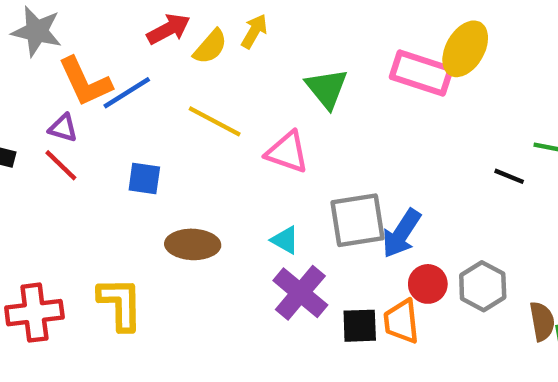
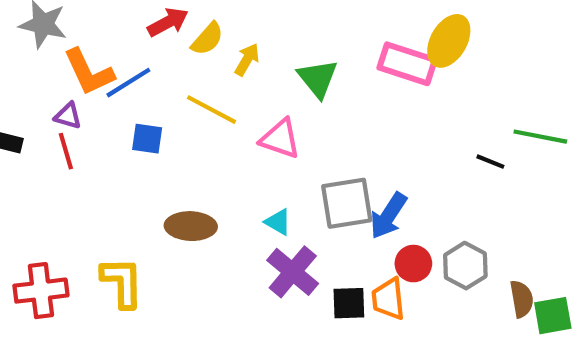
yellow arrow: (254, 31) -> (247, 60), moved
red line: (61, 165) -> (66, 151), turned 30
blue square: (144, 178) -> (147, 139), moved

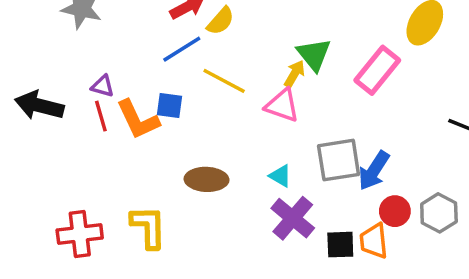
yellow arrow: (247, 60) -> (295, 74), moved
pink rectangle: (407, 64) -> (377, 70), moved, turned -69
orange L-shape: (89, 72) -> (138, 120), moved
blue line: (128, 83) -> (182, 49), moved

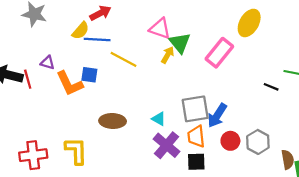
yellow semicircle: (221, 21) -> (81, 31), moved
blue line: (182, 49) -> (97, 39), turned 35
pink triangle: (282, 105) -> (160, 28), moved
red line: (101, 116) -> (28, 79), moved
orange trapezoid: (374, 241) -> (196, 136), moved

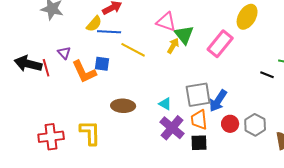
purple triangle: (48, 63) -> (64, 53), turned 32

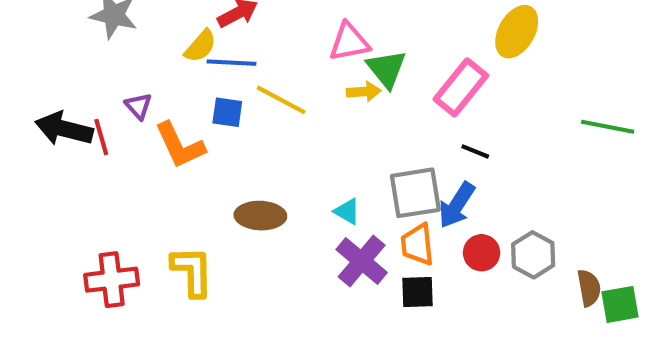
pink triangle: (166, 22) -> (349, 42), turned -30
yellow arrow: (173, 46) -> (364, 92), turned 56
blue square: (102, 64) -> (227, 112), moved
black line: (267, 75) -> (475, 151), moved

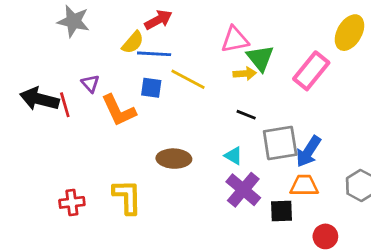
black line: (475, 151) -> (246, 115), moved
orange trapezoid: (417, 244) -> (304, 185), moved, turned 96
red circle: (482, 253) -> (325, 236), moved
red cross: (112, 280) -> (72, 202), size x0.7

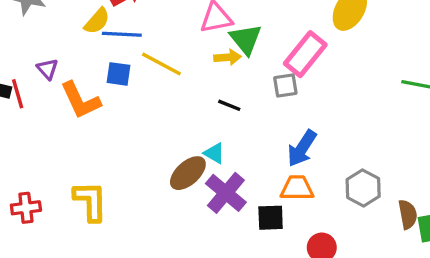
gray square: (280, 143) -> (285, 85), moved, size x0.6
brown ellipse: (174, 159) -> (188, 173), moved, turned -44

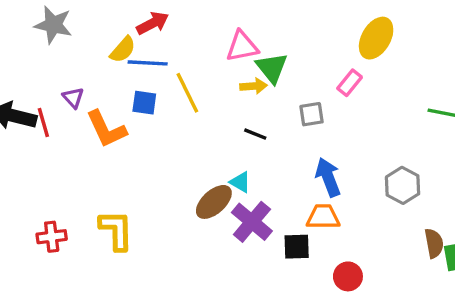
pink rectangle: (305, 54) -> (350, 83), moved, size x0.6
yellow line: (161, 64) -> (187, 93), turned 36
blue arrow: (302, 148) -> (328, 177), turned 126
gray hexagon: (363, 188) -> (403, 185), moved

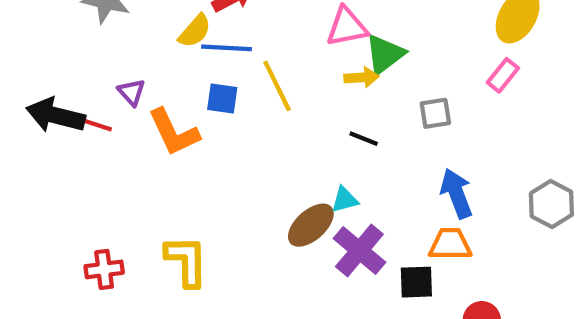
green triangle: (272, 68) -> (385, 54), turned 32
pink rectangle: (350, 83) -> (503, 75), moved
red line: (43, 122) -> (94, 124), turned -56
cyan triangle: (240, 182) -> (345, 200), turned -45

